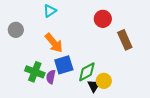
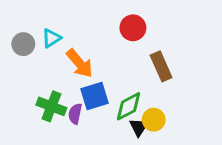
cyan triangle: (50, 11) -> (51, 38), moved
red circle: (103, 19) -> (133, 28), moved
brown rectangle: (125, 40) -> (161, 66), moved

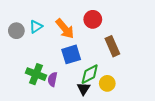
orange arrow: (80, 63) -> (65, 29), moved
blue square: (94, 96) -> (71, 54), moved
black triangle: (139, 127) -> (83, 89), moved

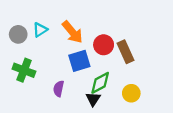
red circle: (93, 19) -> (104, 45), moved
green cross: (36, 74) -> (24, 70), moved
yellow circle: (107, 83) -> (131, 93), moved

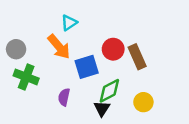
cyan triangle: (40, 30) -> (69, 23), moved
orange arrow: (72, 32) -> (59, 47), moved
gray circle: (18, 34) -> (16, 49), moved

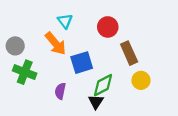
cyan triangle: (69, 23) -> (65, 21), turned -35
red circle: (113, 49) -> (108, 27), moved
yellow circle: (143, 102) -> (141, 80), moved

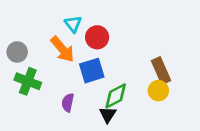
red circle: (108, 27) -> (97, 37), moved
brown rectangle: (129, 53) -> (161, 71), moved

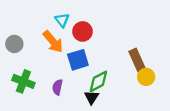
green cross: (28, 81) -> (23, 81), moved
yellow circle: (158, 91) -> (146, 77), moved

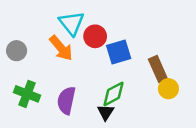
cyan triangle: (62, 20) -> (72, 23), size x1.5
blue square: (78, 60) -> (119, 52), moved
purple semicircle: (58, 87) -> (66, 100), size x1.5

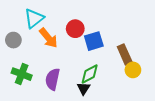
cyan triangle: (72, 23) -> (34, 18), moved, turned 30

